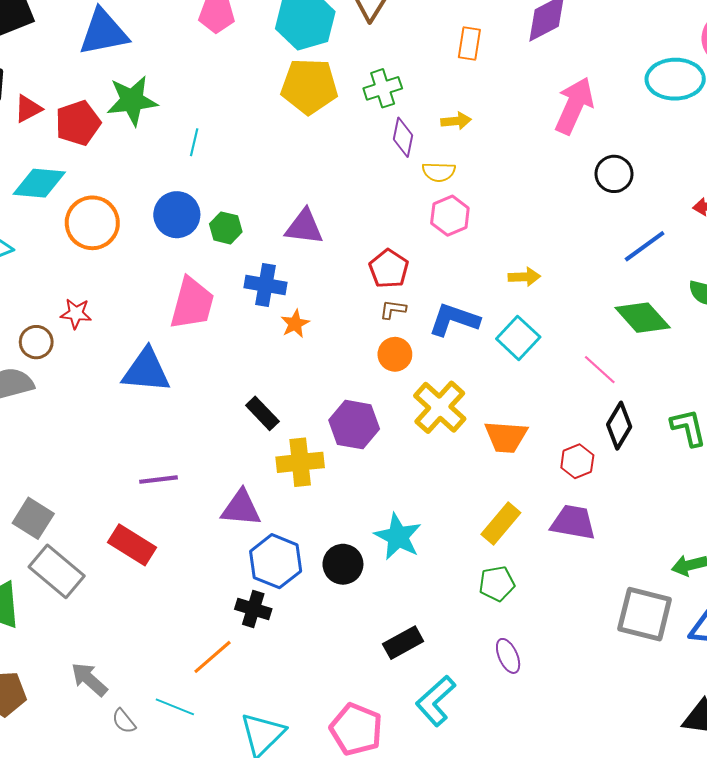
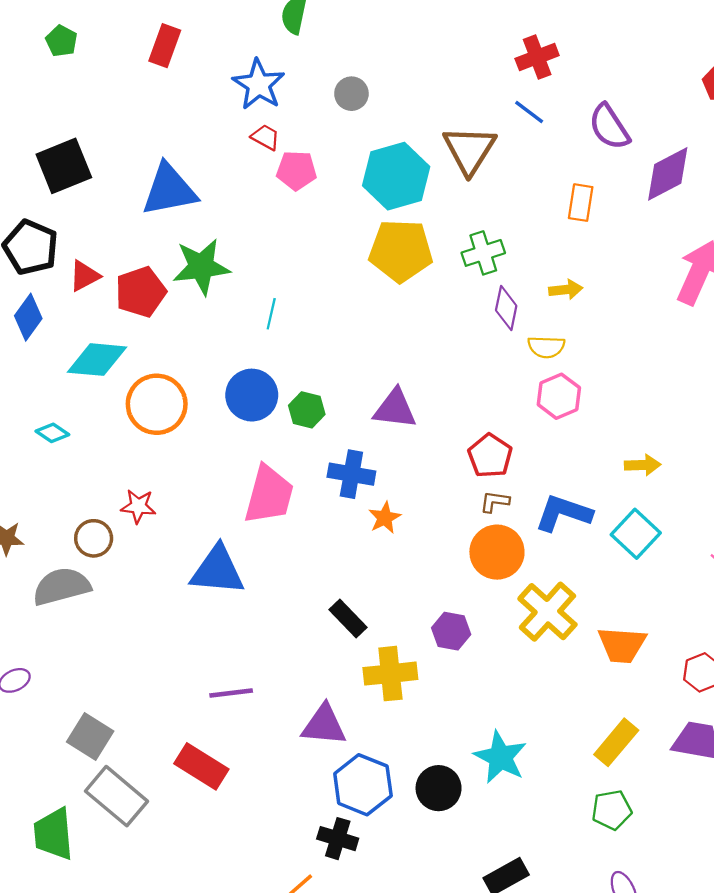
orange circle: (395, 354) -> (497, 552), size x1.4
purple hexagon: (354, 425) -> (451, 631), size x0.7

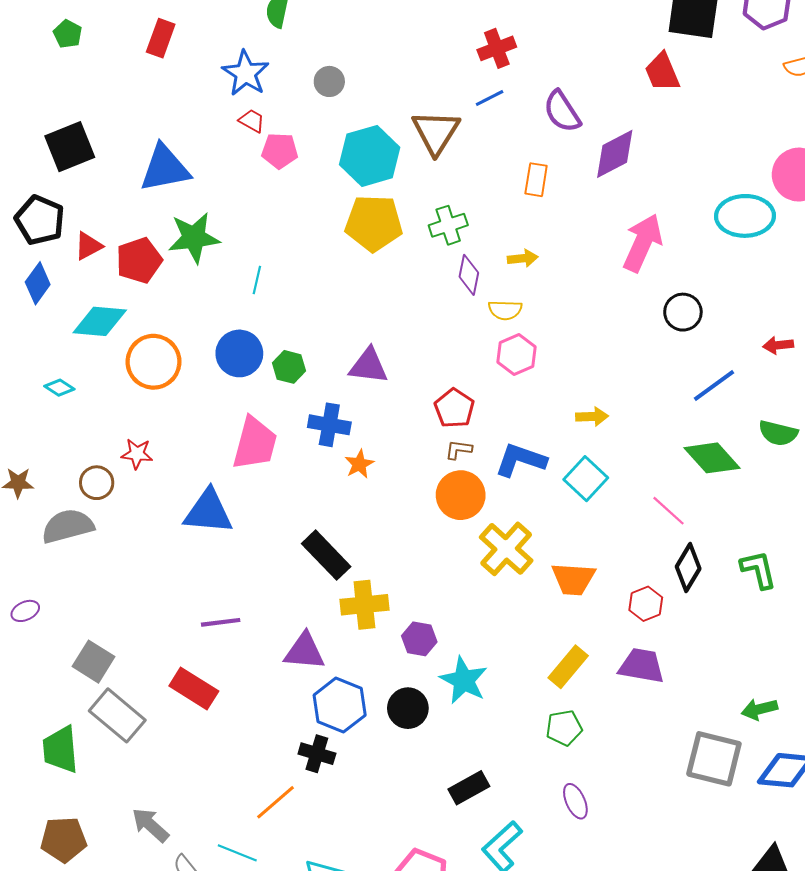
blue line: (529, 112) -> (490, 98), turned -64
black rectangle: (348, 619) -> (326, 555), size x1.4
purple hexagon: (451, 631) -> (419, 639), moved

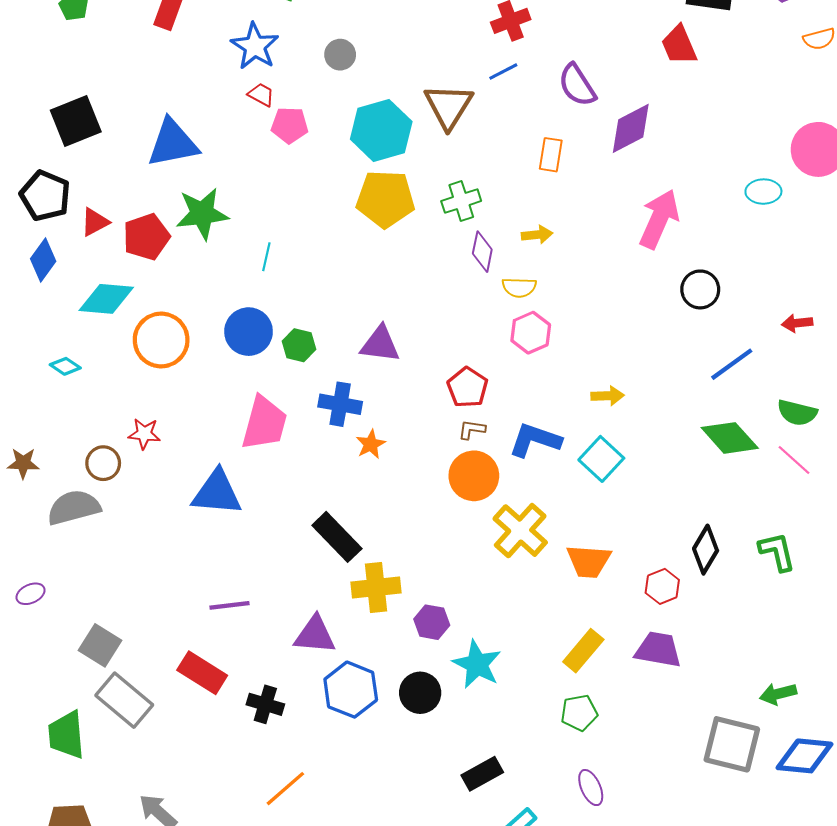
cyan ellipse: (745, 216) -> (763, 192), size x0.6
pink line: (668, 511) -> (794, 460), moved
black cross: (317, 754) -> (265, 704), moved

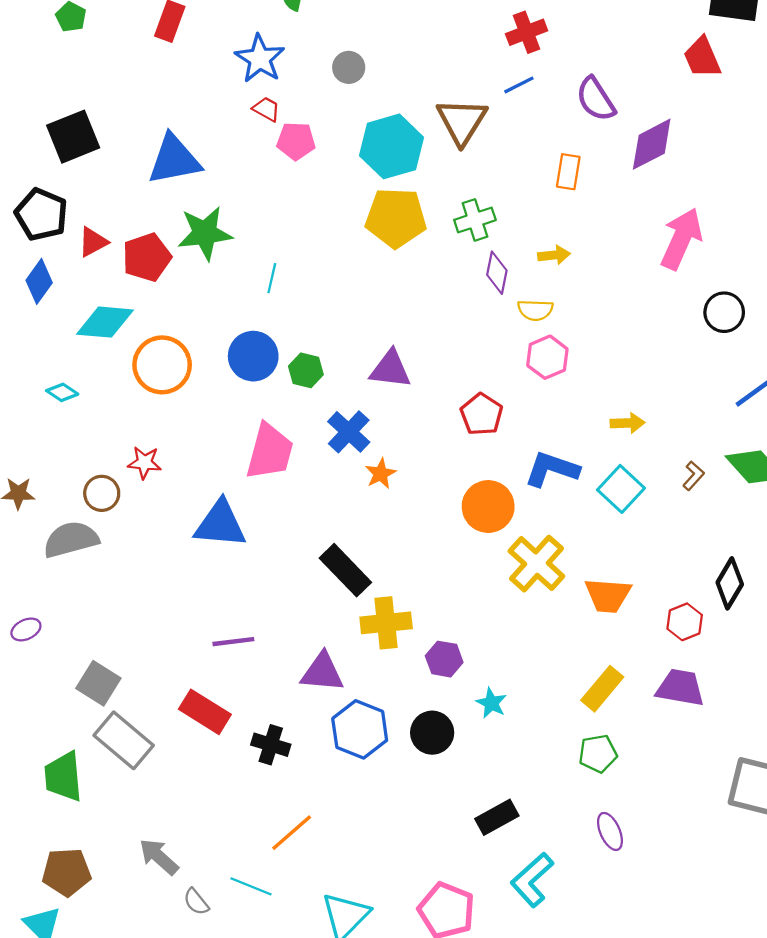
blue cross: (340, 404) -> (349, 432), turned 33
brown L-shape: (472, 430) -> (693, 476), moved, turned 124
cyan star: (477, 664) -> (491, 703), size x0.6

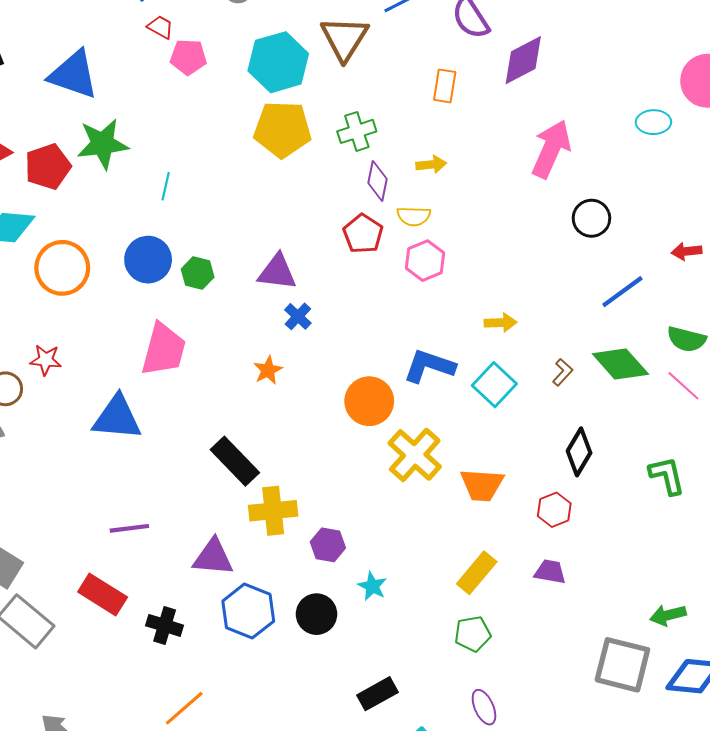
blue triangle: (174, 160) -> (74, 75), turned 30
red pentagon: (482, 414) -> (363, 234), moved
blue cross: (349, 432) -> (298, 316), moved, size x0.7
black diamond: (730, 583) -> (579, 452), moved
purple trapezoid: (680, 688) -> (550, 572), size x0.7

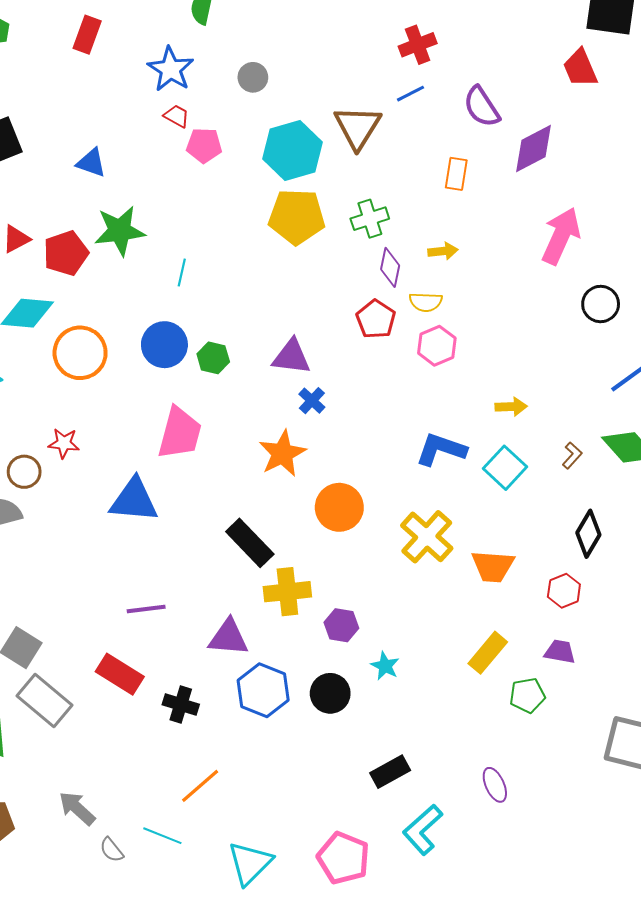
blue triangle: (74, 75) -> (91, 163), size x0.6
orange star: (268, 370) -> (282, 453), size x1.6
orange circle: (369, 401) -> (339, 507), moved
green pentagon: (473, 634) -> (527, 695), moved

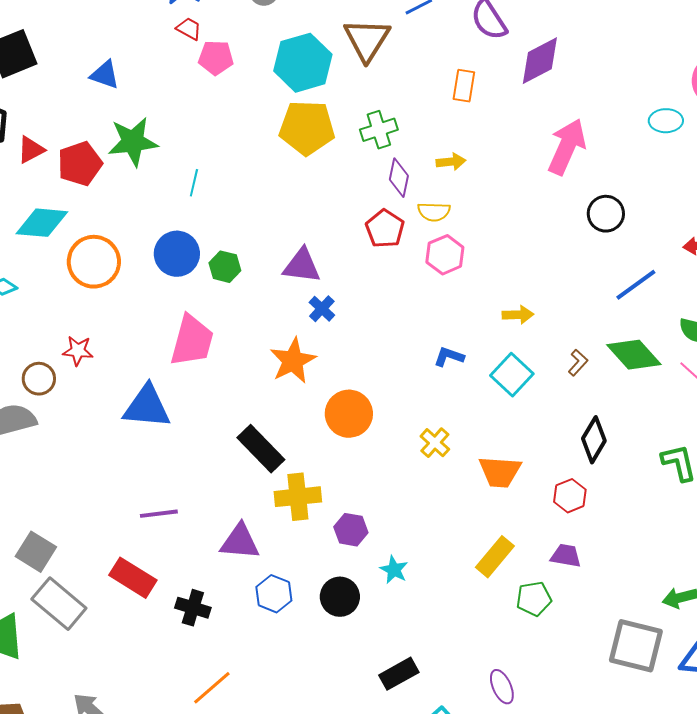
blue L-shape: (441, 449) -> (449, 357), size x0.6
yellow cross: (427, 537) -> (435, 443), size x0.6
blue hexagon: (263, 690) -> (274, 594), size x0.7

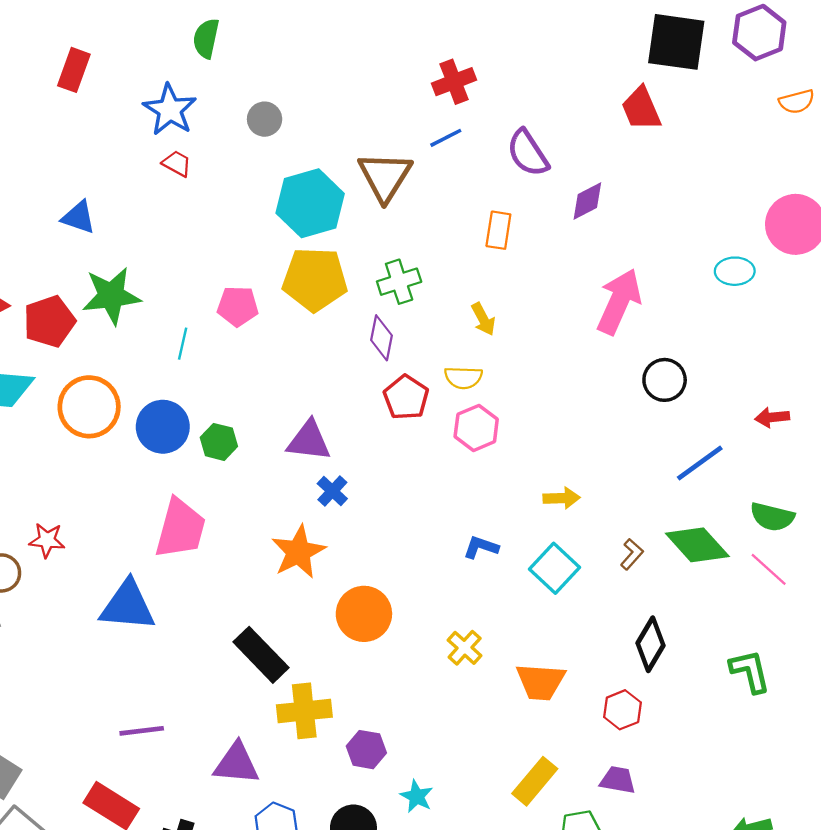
pink pentagon: (216, 58) -> (238, 306), moved
purple diamond: (540, 61) -> (587, 201), size x0.7
yellow arrow: (451, 162) -> (483, 319), turned 68
purple diamond: (399, 178) -> (381, 338), moved
orange circle: (94, 262) -> (89, 407), moved

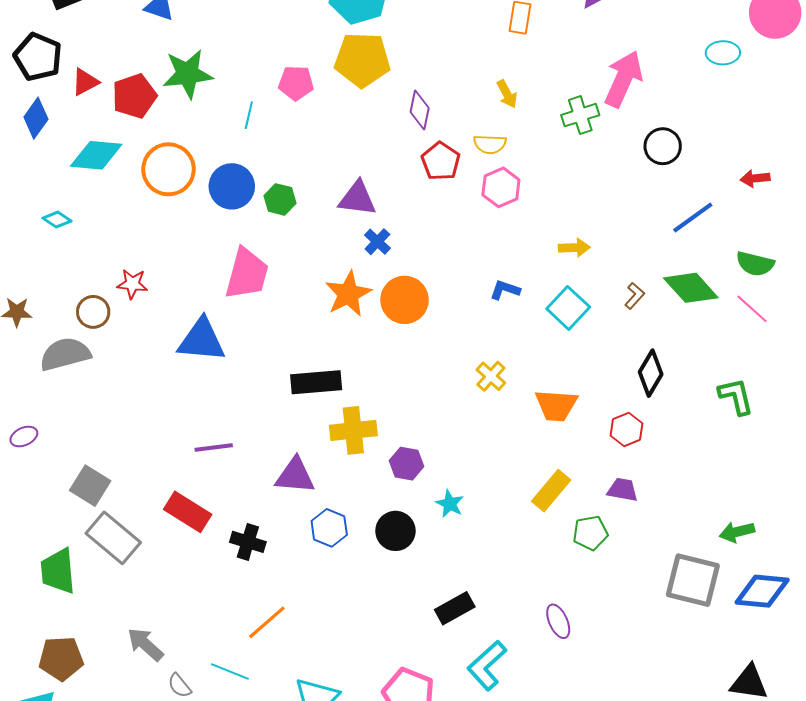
green cross: (399, 282) -> (580, 115), moved
orange circle: (364, 614) -> (405, 300), moved
black rectangle: (261, 655) -> (316, 382), turned -51

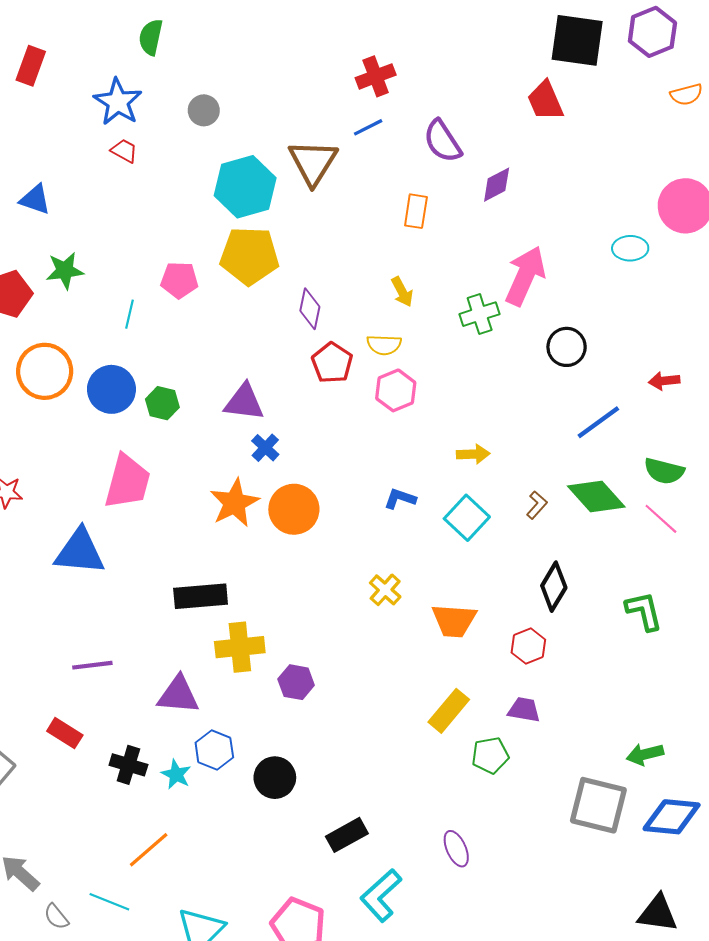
green star: (188, 74) -> (65, 271), size x0.7
cyan star: (450, 504) -> (176, 774), moved
red rectangle: (188, 512) -> (65, 733), size x0.7
black circle: (395, 531) -> (275, 778), moved

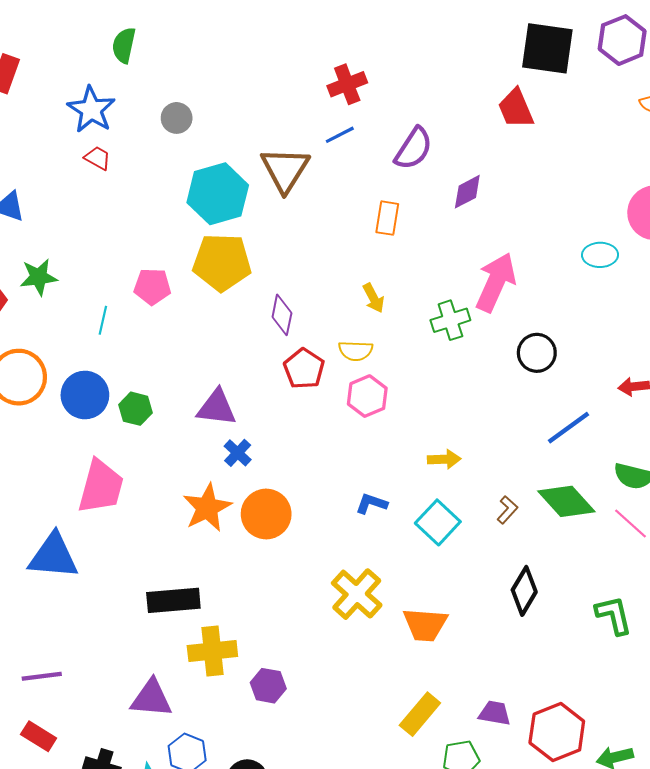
purple semicircle: (442, 141) -> (414, 149), turned -114
yellow cross: (385, 590) -> (357, 594), size x1.6
red hexagon: (528, 646) -> (557, 732), moved, size x1.6
purple line: (92, 665) -> (42, 676), moved

